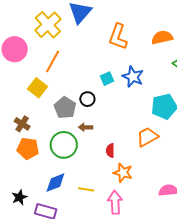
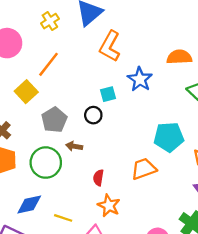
yellow cross: (48, 25) -> (50, 21), size x0.6
orange L-shape: (118, 37) -> (110, 46), moved
blue star: (133, 77) -> (140, 79), moved
black circle: (87, 99) -> (93, 115), moved

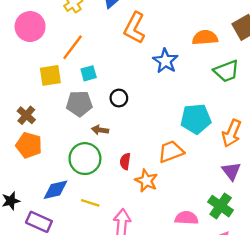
yellow square: (26, 92) -> (50, 75), turned 35
cyan square: (108, 94) -> (89, 73), moved
gray pentagon: (54, 120) -> (79, 104), turned 30
green circle: (46, 163) -> (85, 159), moved
orange star: (109, 206) -> (146, 181), moved

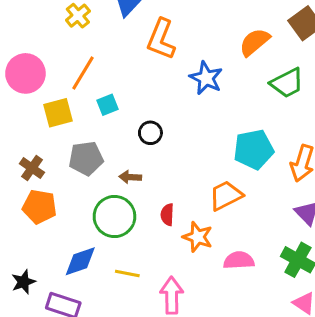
pink circle: (30, 27) -> (25, 73), moved
orange semicircle: (205, 38) -> (255, 42), turned -30
gray pentagon: (79, 104) -> (86, 158), moved
pink semicircle: (186, 218) -> (239, 260), moved

